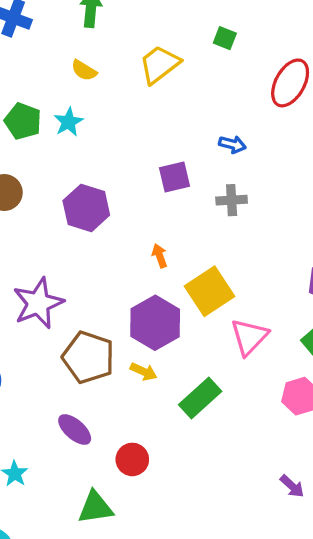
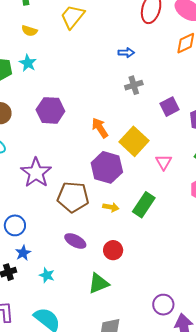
purple square: (174, 177) -> (169, 107), moved
orange arrow: (160, 256) -> (100, 128), size x1.5
pink triangle: (249, 337) -> (164, 162), size x0.7
yellow arrow: (144, 372) -> (111, 207), moved

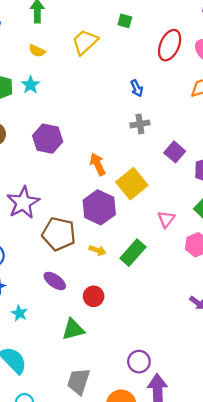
blue arrow: (126, 53) -> (137, 88), turned 56
purple square: (169, 107) -> (175, 152), turned -30
pink triangle: (164, 162) -> (166, 219), moved

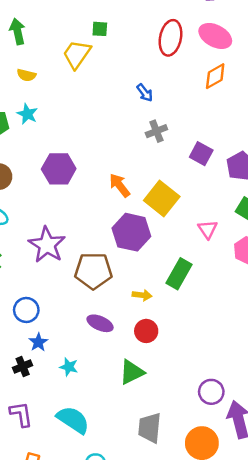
green square: (125, 21) -> (100, 29), moved
yellow arrow: (98, 250) -> (142, 295), moved

